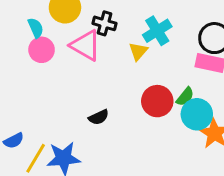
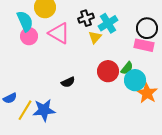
black cross: (105, 23) -> (86, 18), moved, turned -35
cyan semicircle: (36, 28) -> (25, 21), size x1.5

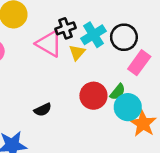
black circle: (147, 28) -> (124, 37), moved
pink triangle: (59, 33) -> (49, 44), moved
pink rectangle: (144, 45) -> (139, 63), turned -66

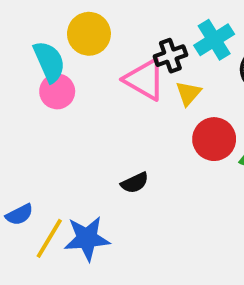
cyan cross: (93, 35) -> (214, 40), moved
red circle: (93, 96) -> (214, 139), moved

